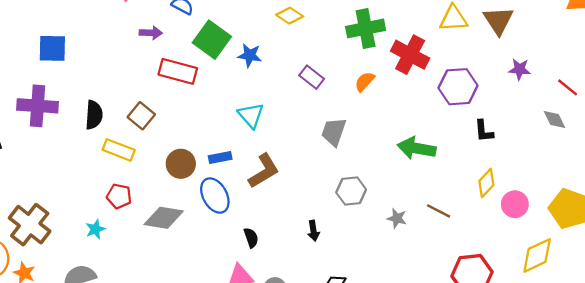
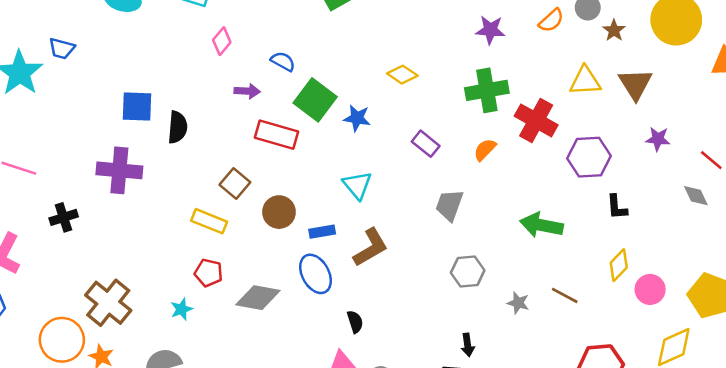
black semicircle: (94, 115) -> (178, 127), moved
brown circle: (181, 164) -> (279, 212), moved
black arrow: (314, 231) -> (468, 345), moved

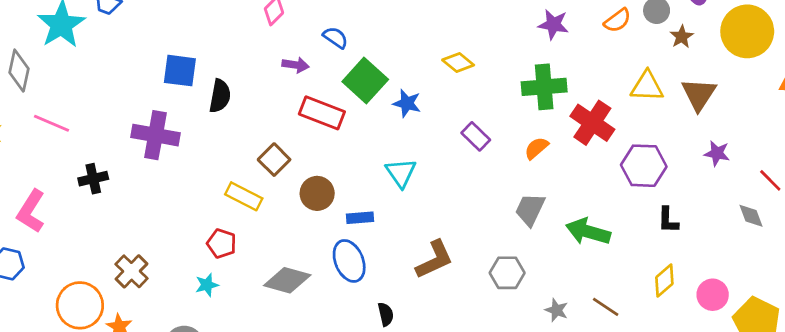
gray trapezoid: (449, 205) -> (530, 209), moved
brown L-shape: (371, 247) -> (434, 260), moved
red pentagon: (209, 273) -> (222, 244), moved
pink circle: (650, 289) -> (713, 295), moved
brown cross: (108, 303) -> (132, 271), size x0.7

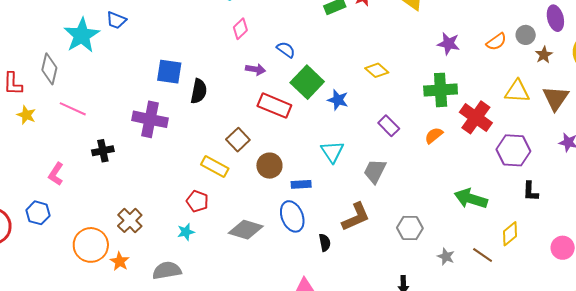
gray trapezoid: (530, 209) -> (375, 171), moved
pink L-shape: (31, 211) -> (56, 174), size x0.7
yellow diamond: (664, 281) -> (510, 234), moved
black semicircle: (386, 314) -> (325, 243), moved

